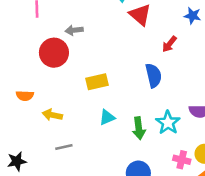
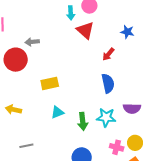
blue semicircle: (154, 75) -> (108, 83), moved
cyan star: (168, 123) -> (106, 117), turned -30
gray line: (64, 147) -> (26, 146), moved

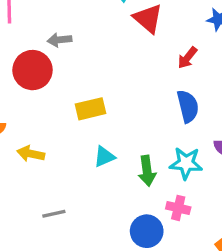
pink cross: (117, 147) -> (178, 208), moved

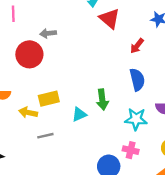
yellow rectangle: (90, 109) -> (49, 99), moved
green arrow: (147, 171) -> (102, 100), moved
gray line: (54, 214) -> (45, 136), moved

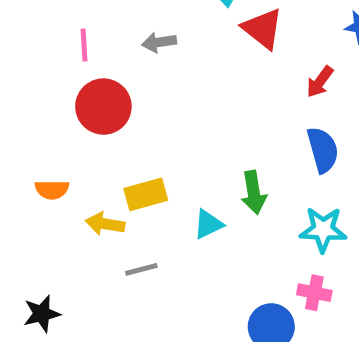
pink line: (13, 14) -> (84, 45), moved
gray arrow: (48, 33) -> (159, 42), moved

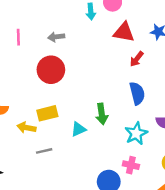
red triangle: (263, 29) -> (124, 32), moved, turned -30
red circle: (103, 107) -> (51, 70), moved
cyan star: (323, 230) -> (136, 133), turned -30

